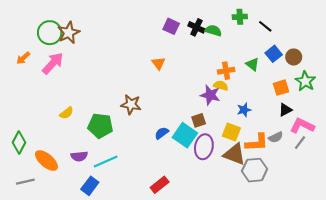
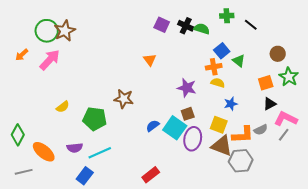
blue square: (274, 54) -> (222, 51), moved
yellow semicircle: (221, 85) -> (218, 83), moved
purple star: (210, 95) -> (187, 88), moved

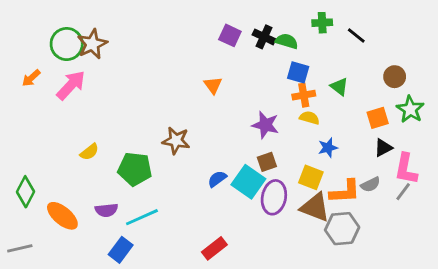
blue square: (222, 51) -> (298, 72), moved, turned -35
pink L-shape: (286, 119) -> (406, 169), turned -105
gray line: (24, 172) -> (20, 248), moved

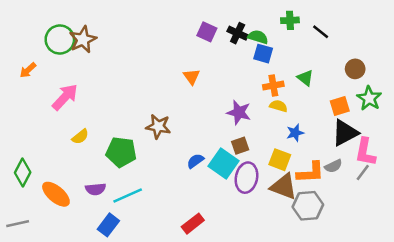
blue square: (298, 72) -> (263, 54), moved
pink arrow: (71, 85) -> (65, 97), moved
black triangle: (383, 148) -> (345, 133), size x1.6

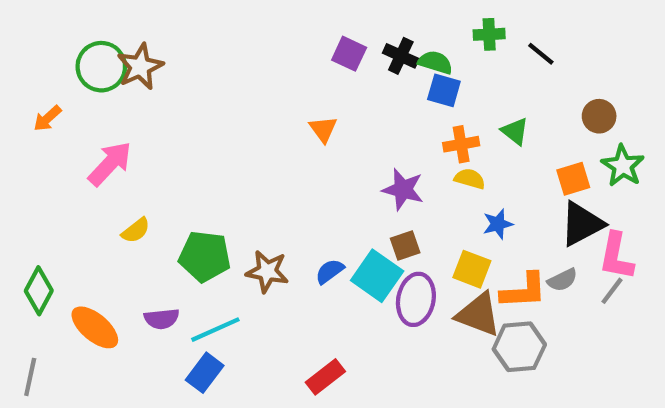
brown star: (158, 126) -> (267, 271), moved
gray line: (18, 224) -> (30, 377), turned -65
blue rectangle: (108, 225) -> (205, 373), moved

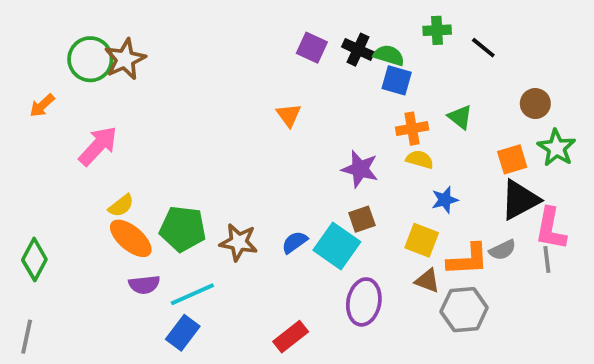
gray line: (612, 291) -> (547, 260), turned -44
purple ellipse: (416, 299) -> (364, 302), moved
brown triangle: (478, 314) -> (427, 281), size x0.6
orange ellipse: (95, 327) -> (131, 238), moved

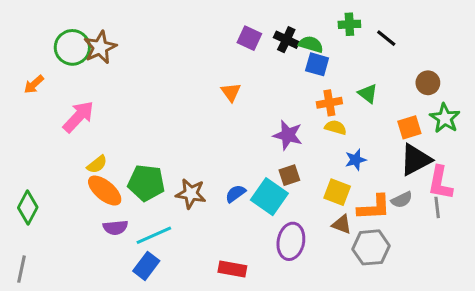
red rectangle: (291, 337) -> (232, 269), turned 48

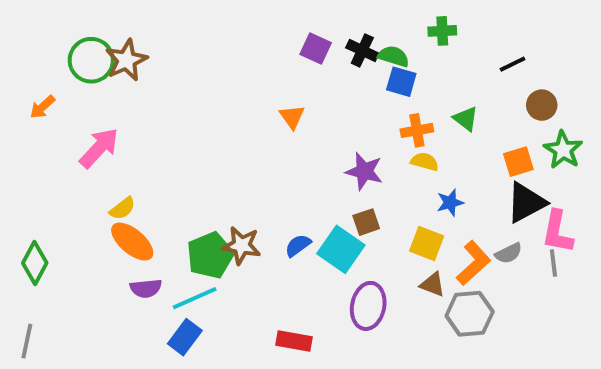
black line: (386, 38) -> (512, 64), moved, turned -65
green pentagon: (146, 183) -> (210, 255), moved, turned -30
orange L-shape: (374, 207) -> (473, 263), turned -39

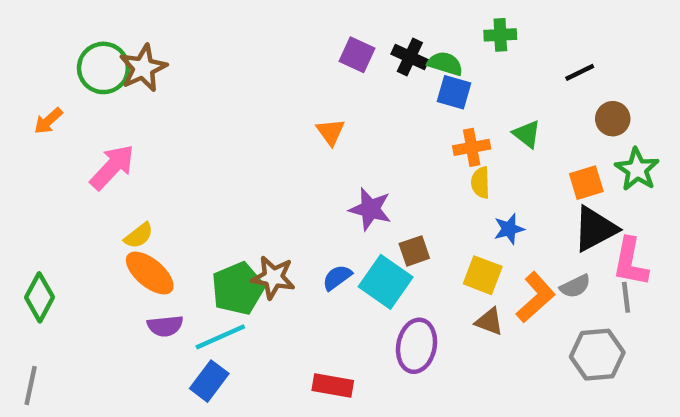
yellow semicircle: (425, 162) -> (480, 183), turned -108
purple star: (364, 171) -> (370, 209), moved
gray hexagon: (470, 314) -> (597, 355), moved

